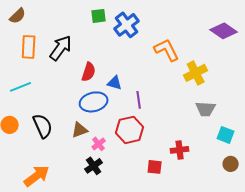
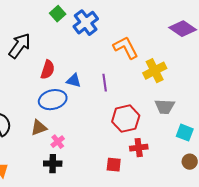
green square: (99, 16) -> (58, 14), turned -35
purple line: (139, 100) -> (105, 83), moved
red hexagon: (130, 130) -> (126, 119), moved
black cross: (94, 166) -> (53, 164), turned 36

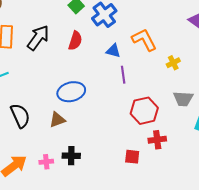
red semicircle: (48, 70) -> (75, 41), moved
yellow cross: (155, 71) -> (173, 63), size x0.6
blue triangle: (74, 81) -> (113, 51), moved
pink cross: (58, 142) -> (46, 162), moved, turned 32

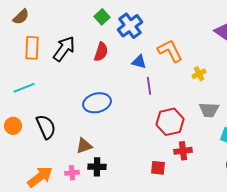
brown triangle: (57, 120) -> (84, 146), moved

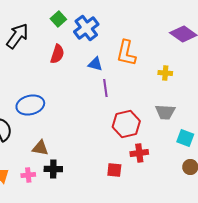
black arrow: (64, 49) -> (17, 36), moved
orange L-shape: (170, 51) -> (126, 53), turned -140
yellow cross: (199, 74) -> (165, 73), moved, turned 32
blue ellipse: (97, 103) -> (30, 105), moved
brown triangle: (84, 146) -> (40, 148), turned 30

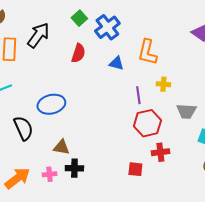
yellow cross: (165, 73) -> (163, 84), moved
purple line: (105, 88) -> (138, 95), moved

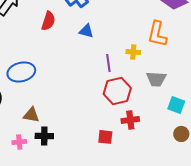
orange L-shape: (147, 52) -> (157, 34), moved

